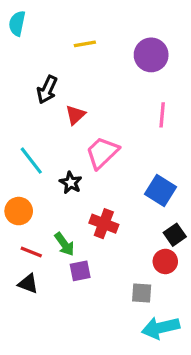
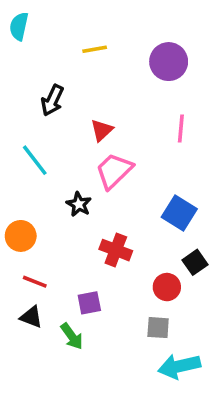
red triangle: (75, 115) -> (102, 130), moved
cyan line: (31, 161) -> (35, 160), moved
green arrow: (64, 244) -> (72, 336), moved
red circle: (165, 261) -> (167, 287), moved

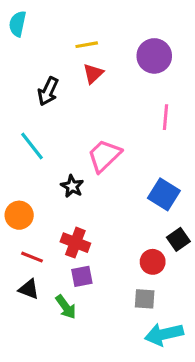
red triangle: (102, 130) -> (93, 74), moved
red cross: (116, 250) -> (75, 243), moved

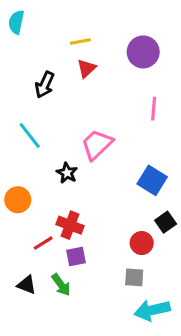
red line: (32, 257) -> (43, 243), moved, turned -54
black triangle: (29, 289) -> (27, 285), moved

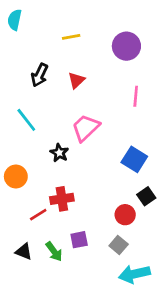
red triangle: (86, 68) -> (76, 80), moved
red cross: (70, 225) -> (62, 199), turned -30
purple square: (76, 256) -> (79, 240), moved
gray square: (134, 277) -> (119, 245), turned 36

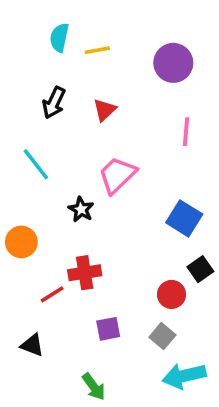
cyan semicircle: (14, 20) -> (59, 38), moved
green arrow: (54, 252) -> (94, 387), moved

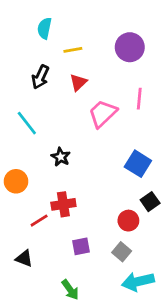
yellow line: (97, 50) -> (73, 50), moved
pink trapezoid: (117, 175) -> (103, 114), moved

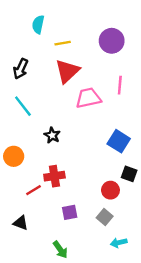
black arrow: (40, 77) -> (21, 69), moved
red triangle: (78, 82) -> (67, 71), size x1.6
pink trapezoid: (103, 114) -> (88, 98), turned 32
black square: (150, 202) -> (129, 174), turned -35
cyan arrow: (138, 282) -> (119, 243), size x0.6

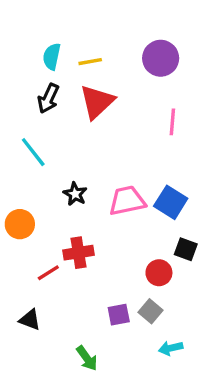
cyan semicircle: (38, 24) -> (52, 57), moved
black arrow: (21, 69) -> (48, 98), moved
pink trapezoid: (88, 98) -> (127, 201), moved
purple square: (70, 212) -> (119, 315), moved

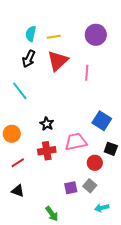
pink line: (172, 122) -> (87, 73), moved
black star: (75, 194) -> (47, 124), moved
pink trapezoid: (127, 201) -> (76, 142), moved
red line: (48, 273) -> (18, 163), moved

